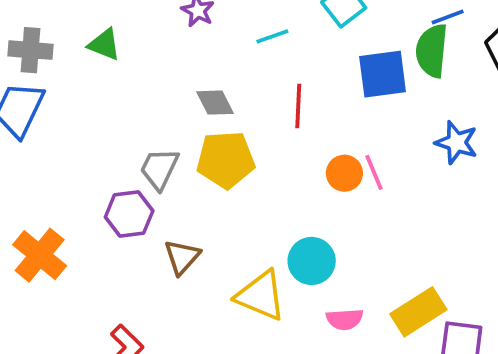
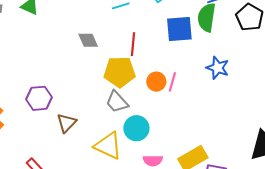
yellow pentagon: (226, 160) -> (120, 72), moved
gray trapezoid: (159, 169) -> (117, 102), moved, turned -70
pink line: (374, 172) -> (172, 82), turned 36

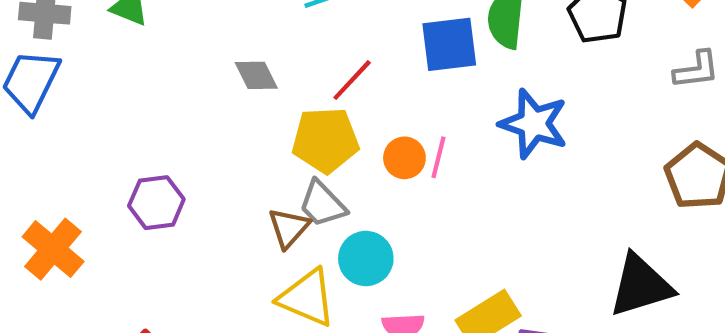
red line: (133, 44) -> (352, 80), turned 40
blue star: (218, 68) -> (534, 124), size x1.4
brown triangle: (67, 123) -> (289, 228), moved

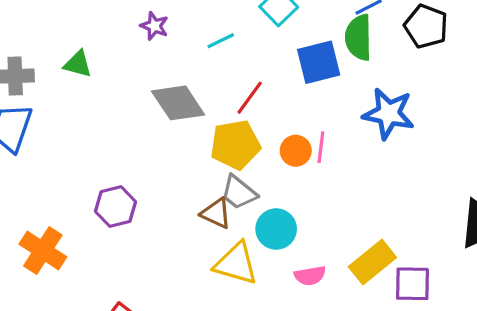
gray diamond: (256, 75) -> (178, 103), size x1.6
brown triangle: (289, 228) -> (216, 213), turned -40

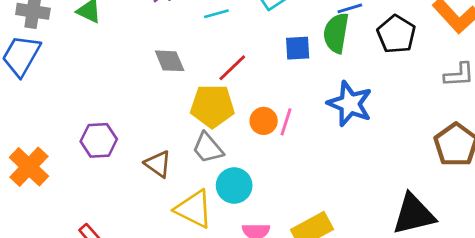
blue square: (319, 62) -> (298, 48), size x0.7
gray diamond: (178, 103) -> (170, 61), size x0.7
brown triangle: (216, 213) -> (158, 164), moved

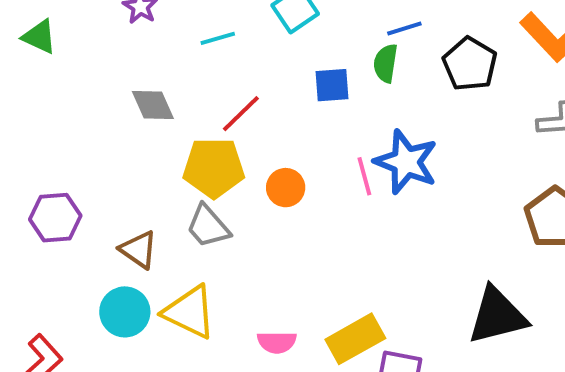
green semicircle: (336, 33) -> (386, 63), size x0.7
pink line: (286, 122) -> (364, 176), moved, turned -32
cyan circle: (234, 186) -> (125, 312), moved

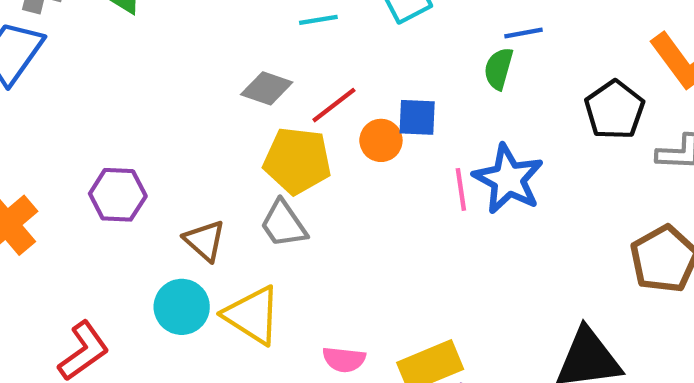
black pentagon: (470, 64) -> (614, 110), moved
blue square: (332, 85) -> (417, 117), moved
gray diamond: (153, 105) -> (267, 88), moved, turned -54
orange circle: (286, 188) -> (381, 140), moved

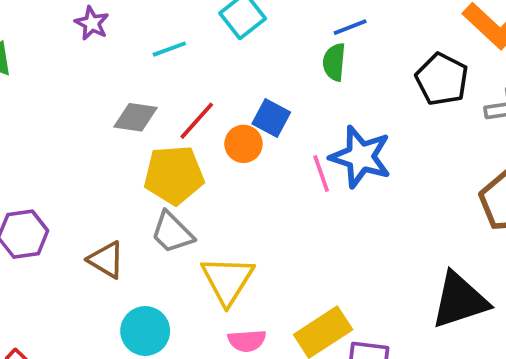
blue square: (417, 117) -> (271, 118), turned 36
cyan circle: (182, 307) -> (145, 331), moved
yellow triangle: (252, 315) -> (227, 280), moved, turned 40

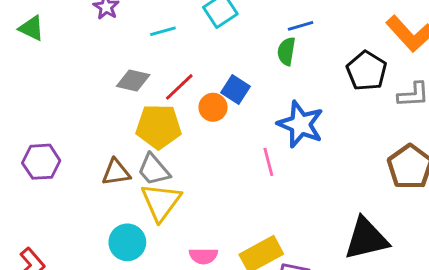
pink line: (321, 174) -> (268, 162), moved
brown triangle: (106, 260) -> (116, 172), moved, turned -44
yellow triangle: (227, 280) -> (161, 202), moved

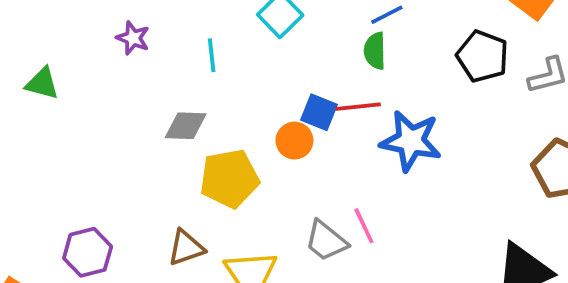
cyan line: (163, 31) -> (212, 55), turned -70
red line: (179, 87) -> (358, 107), moved, turned 48
pink line: (268, 162) -> (364, 226), moved
gray trapezoid: (154, 170) -> (326, 241), moved

